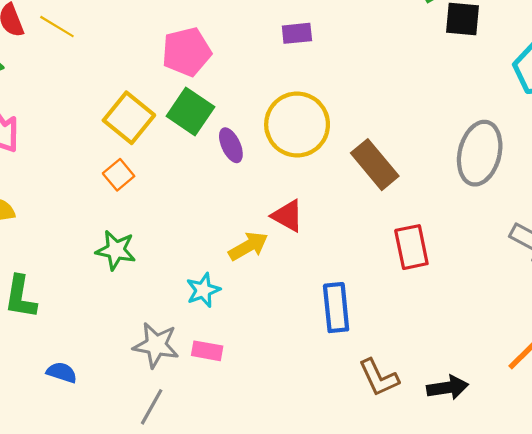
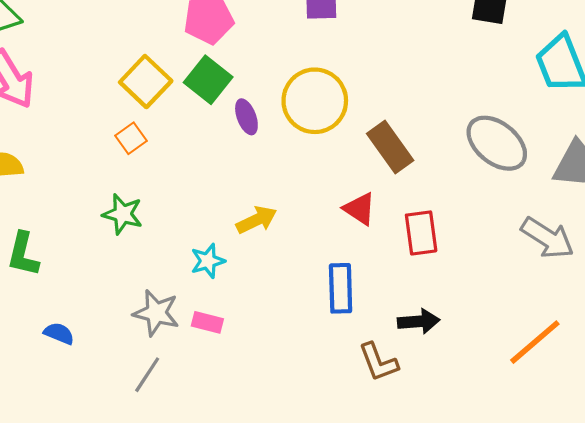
gray ellipse: (480, 153) -> (497, 143), turned -70
red triangle: (288, 216) -> (360, 209), moved
black arrow: (448, 388) -> (419, 321), moved

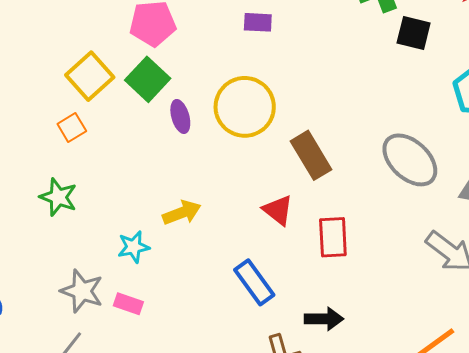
blue rectangle: (341, 288) -> (254, 282), turned -39

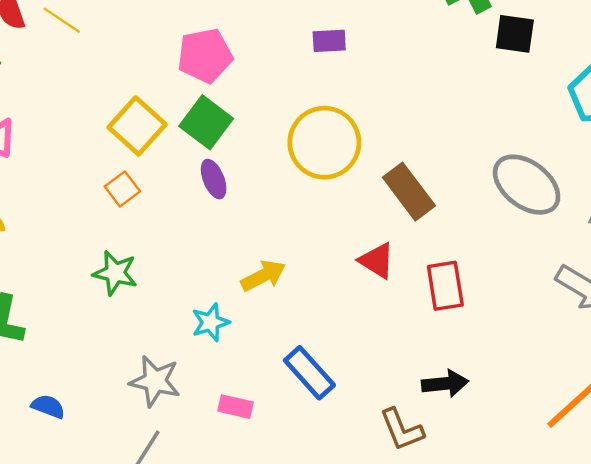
purple ellipse: (180, 117) -> (214, 179), moved
blue rectangle: (254, 282) -> (309, 373), moved
pink rectangle: (128, 304) -> (235, 407), moved

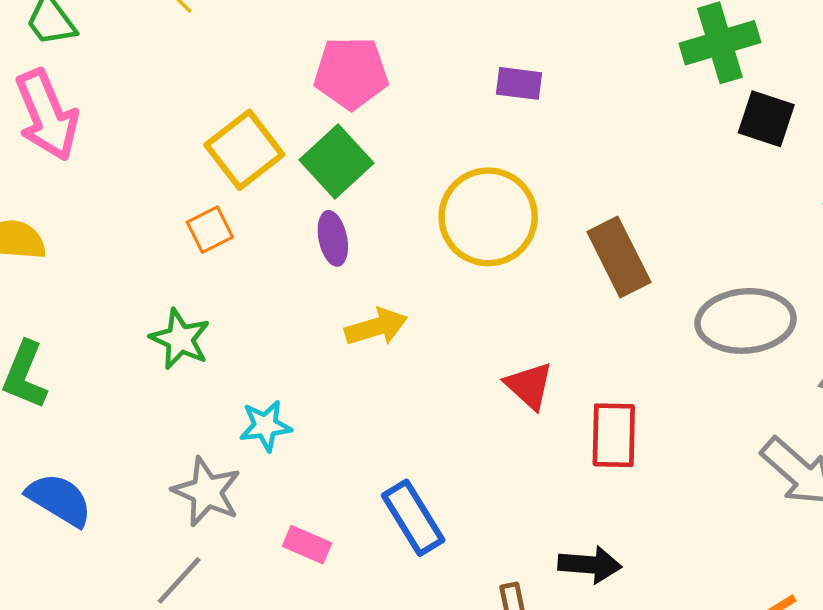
gray ellipse: (527, 185) -> (746, 321), turned -52
brown rectangle: (409, 192) -> (619, 257), moved
yellow arrow: (263, 276) -> (376, 327), moved
cyan star: (210, 322) -> (265, 426), moved
blue semicircle: (48, 407) -> (59, 500), size x1.5

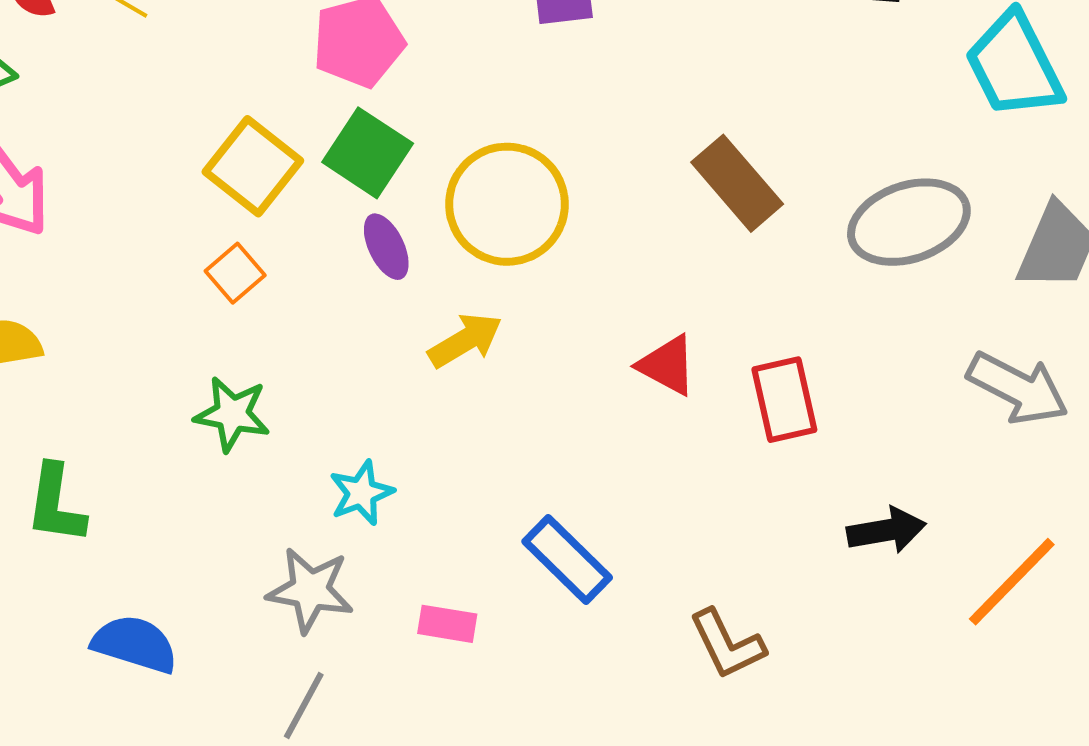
yellow circle: (488, 217) -> (507, 204), moved
black arrow: (590, 565) -> (886, 530), moved

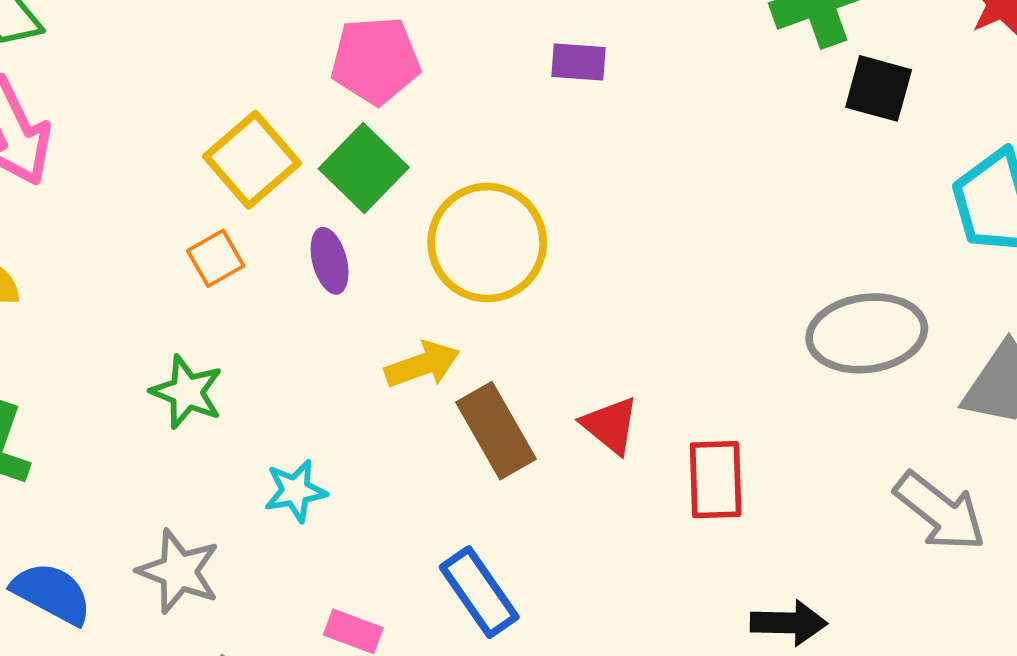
brown rectangle: (737, 183) -> (496, 431), moved
purple ellipse: (386, 247) -> (330, 261), moved
gray star: (310, 590) -> (179, 571), moved

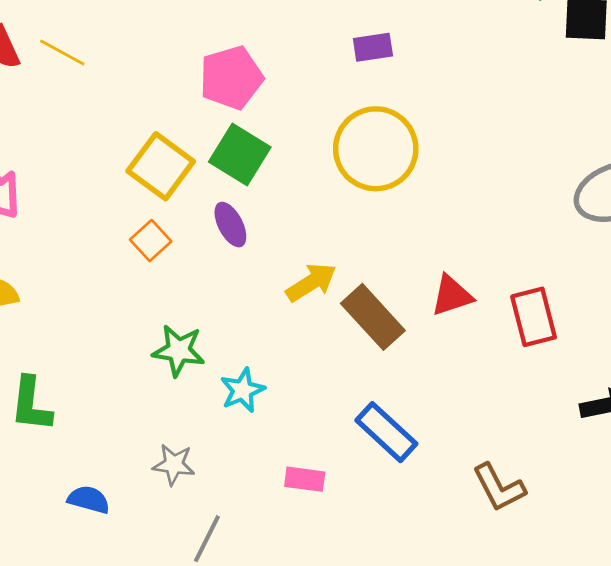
yellow circle: (487, 243) -> (376, 149), moved
green star: (187, 392) -> (179, 351), moved
red triangle: (610, 425) -> (452, 296), turned -45
gray star: (179, 571) -> (174, 465), size x0.7
blue semicircle: (52, 593) -> (89, 500), size x0.7

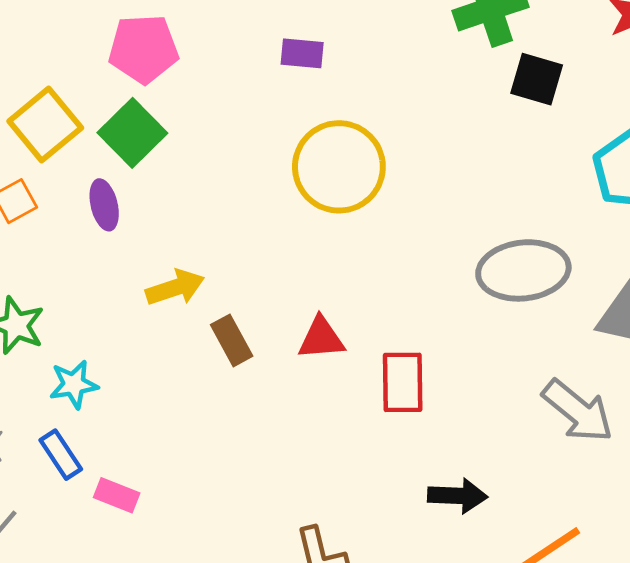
yellow circle: (376, 149) -> (339, 167), moved
brown rectangle: (373, 317) -> (232, 340), size x0.7
blue rectangle: (386, 432) -> (61, 455), moved, size x0.7

